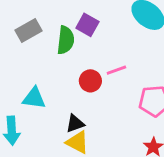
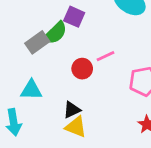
gray rectangle: (28, 31) -> (37, 42), moved
green semicircle: (66, 40) -> (55, 33), turned 45

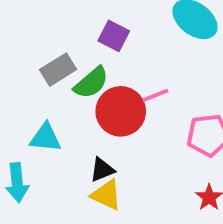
green semicircle: (55, 33) -> (91, 83), moved
red circle: (82, 69) -> (121, 111), size x1.6

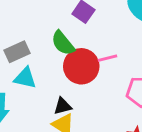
gray rectangle: (58, 70) -> (17, 52), moved
green semicircle: (91, 83) -> (63, 43), turned 84

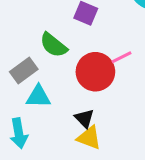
green semicircle: (63, 43) -> (53, 45), moved
black triangle: (63, 106) -> (84, 118), turned -48

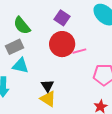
green semicircle: (53, 45) -> (22, 26), moved
red circle: (95, 72) -> (62, 44), moved

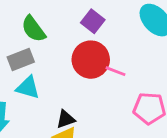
pink line: (79, 51) -> (116, 71), turned 32
black triangle: (47, 86) -> (66, 119), turned 40

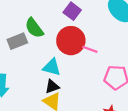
green semicircle: (33, 29) -> (34, 28), moved
cyan triangle: (28, 88) -> (52, 67), moved

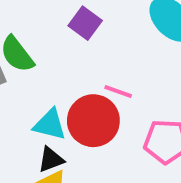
red circle: (71, 41) -> (93, 121), moved

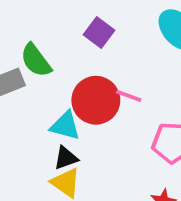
red circle: (93, 121) -> (96, 100), moved

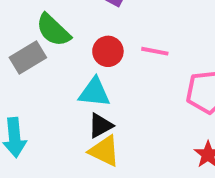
red circle: (96, 100) -> (108, 51), moved, size x0.6

